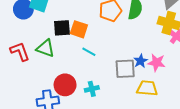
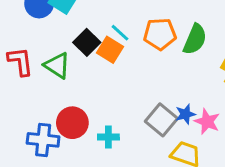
black square: (62, 28) -> (87, 42), turned 36
cyan line: (89, 52) -> (120, 33), moved
gray square: (125, 69) -> (161, 120), turned 30

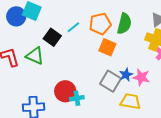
cyan line: (120, 33) -> (73, 27), turned -72
orange square: (110, 50) -> (107, 47), moved
red circle: (72, 123) -> (65, 91), moved

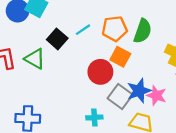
blue star: (126, 75) -> (139, 91), size x1.5
red circle: (65, 91) -> (100, 72), moved
cyan cross: (77, 98) -> (94, 117), moved

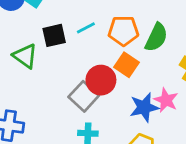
black square: (57, 39) -> (54, 35), turned 30
pink star: (156, 95) -> (166, 100), moved
gray square: (120, 97) -> (84, 96), moved

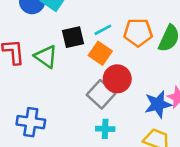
orange square: (127, 65) -> (100, 53), moved

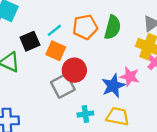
gray square: (101, 94) -> (63, 86), turned 30
cyan cross: (105, 129) -> (85, 114), moved

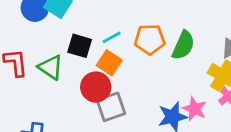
black square: (30, 41) -> (80, 46), turned 30
red circle: (74, 70) -> (96, 87), moved

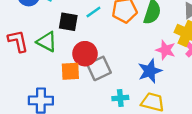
orange square: (109, 63) -> (70, 71), moved, turned -30
pink star: (195, 109) -> (166, 50), moved

